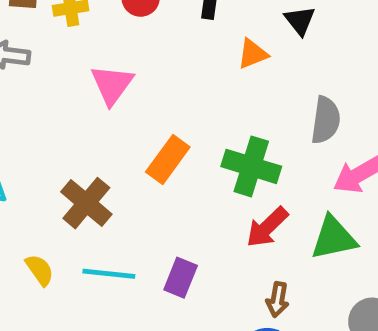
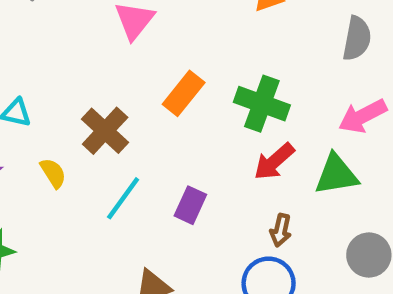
gray semicircle: (326, 120) -> (357, 38), moved
yellow semicircle: (40, 270) -> (53, 173), moved
cyan line: (109, 274) -> (123, 198), turned -63

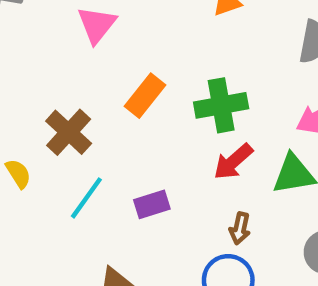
green cross: (262, 104) -> (221, 105), turned -30
purple rectangle: (190, 205) -> (152, 204), turned 48

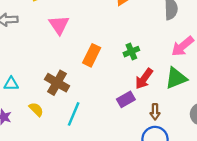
green cross: (221, 105) -> (131, 52), size x0.6
purple rectangle: (152, 204) -> (126, 99), moved

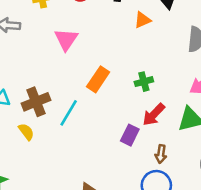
brown cross: (57, 83) -> (36, 102), moved, turned 30
purple rectangle: (126, 99) -> (130, 135), turned -42
cyan line: (74, 114) -> (69, 113), moved

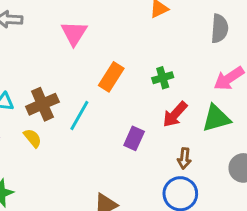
purple rectangle: (130, 135) -> (134, 138), moved

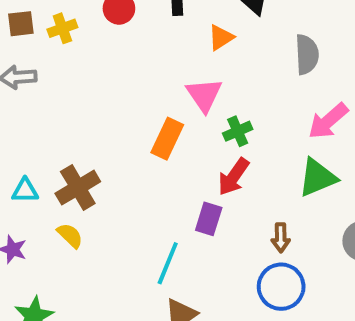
pink triangle: (74, 33) -> (204, 95), moved
red arrow: (175, 114) -> (234, 177), moved
cyan line: (79, 116) -> (168, 263), moved

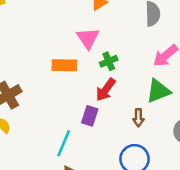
orange rectangle: (167, 139) -> (64, 65), turned 65
brown arrow: (281, 238) -> (138, 118), moved

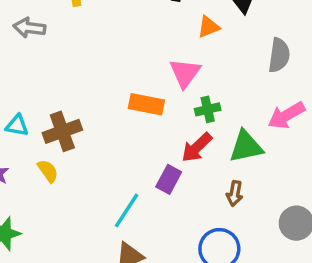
green triangle: (158, 91) -> (246, 147), moved

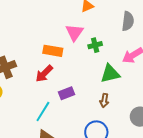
green cross: (208, 109) -> (95, 45), moved
red arrow: (197, 147) -> (44, 74), moved
purple rectangle: (169, 179) -> (67, 93), turned 42

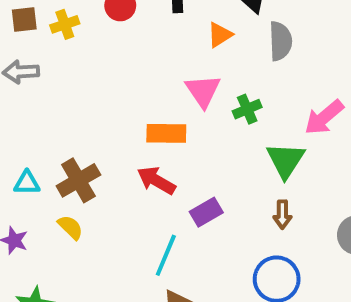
gray semicircle: (128, 21) -> (280, 41), moved
red arrow: (44, 74) -> (156, 181), turned 84
green triangle: (110, 74) -> (286, 160), turned -35

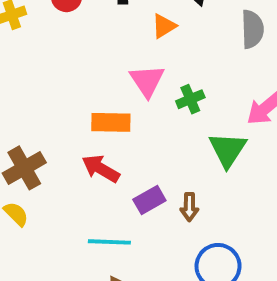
gray semicircle: (280, 41) -> (252, 29), moved
brown arrow: (282, 214) -> (189, 207), moved
cyan line: (166, 255) -> (109, 242), turned 69

